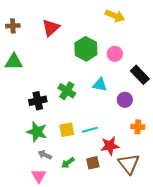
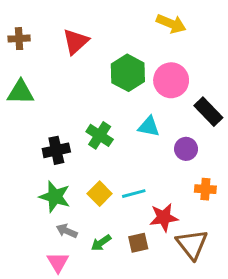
pink circle: (115, 54) -> (171, 80), size x1.5
yellow square: (67, 130) -> (100, 194), turned -35

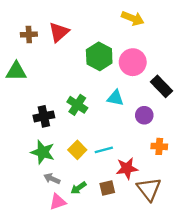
brown cross: (19, 39) -> (29, 34), moved
pink triangle: (58, 262) -> (58, 202), moved, turned 42

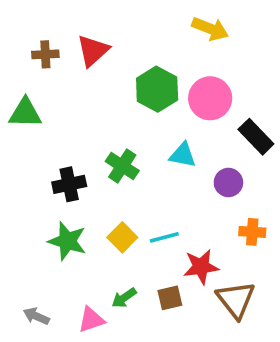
gray arrow: (52, 179) -> (36, 316), moved

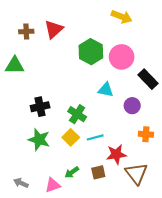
green cross: (122, 166) -> (77, 114), moved

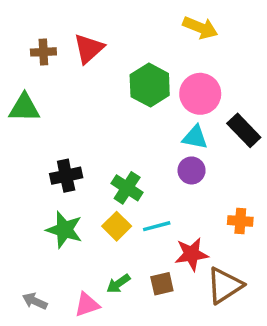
cyan triangle: (106, 90) -> (195, 137), moved
purple circle: (132, 106) -> (192, 170), moved
brown triangle: (136, 173) -> (225, 285), turned 35

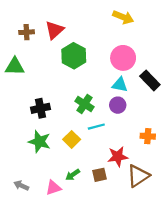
green hexagon: (150, 85) -> (74, 56), moved
green cross: (127, 188) -> (84, 104), moved
cyan line: (157, 226) -> (96, 127), moved

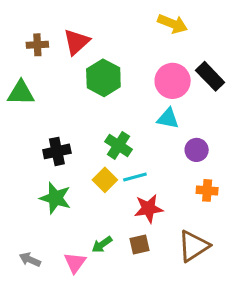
black rectangle: (150, 80) -> (210, 76), moved
purple circle: (118, 105) -> (197, 150), moved
yellow square: (72, 139) -> (105, 180), moved
red star: (118, 157) -> (149, 209), moved
pink triangle: (53, 188) -> (75, 263), turned -35

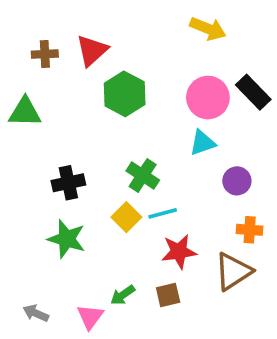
cyan triangle: (168, 118) -> (202, 143), turned -30
brown triangle: (194, 246) -> (233, 271), moved

